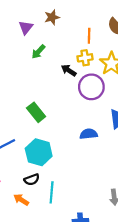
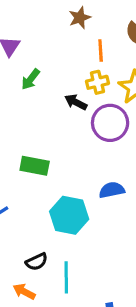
brown star: (52, 17) -> (80, 18), moved
green rectangle: (36, 112) -> (35, 166), turned -36
cyan hexagon: (39, 152) -> (69, 215), moved

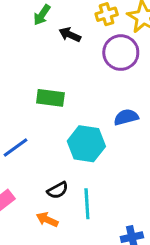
black arrow: (76, 102) -> (70, 35), moved

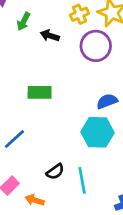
cyan hexagon: (86, 144) -> (97, 132), moved
orange arrow: (47, 220) -> (35, 200), moved

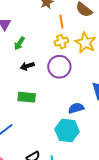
black arrow: (50, 36) -> (27, 66), moved, turned -40
purple circle: (96, 46) -> (59, 67), moved

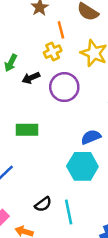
yellow cross: (61, 42) -> (53, 52), moved
black arrow: (27, 66) -> (31, 78), moved

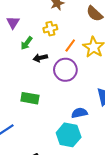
orange line: (61, 30) -> (70, 45), moved, turned 40
yellow cross: (53, 52) -> (50, 29), moved

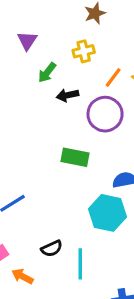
green rectangle: (30, 98) -> (75, 157), moved

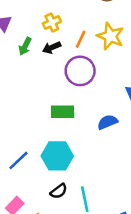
black arrow: (67, 95) -> (52, 48), moved
cyan hexagon: (108, 213) -> (57, 156), moved

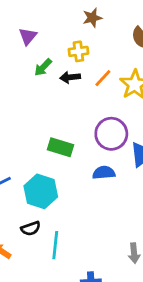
purple circle: (80, 71) -> (111, 134), moved

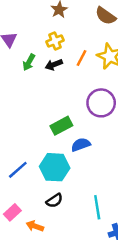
green rectangle: (61, 147) -> (61, 126), turned -30
blue semicircle: (104, 173) -> (81, 145), moved
cyan line: (55, 245) -> (97, 207), moved

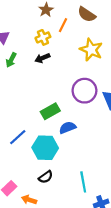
orange line: (82, 58) -> (63, 25), moved
green arrow: (29, 62) -> (11, 60), moved
blue line: (18, 170) -> (18, 137), moved

